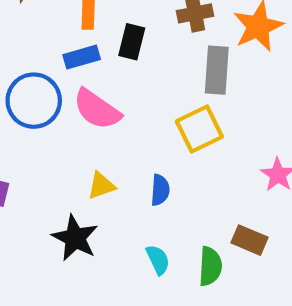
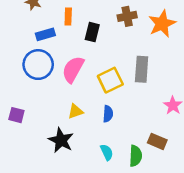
blue rectangle: (82, 57) -> (45, 34), moved
gray rectangle: (217, 70) -> (142, 69), moved
pink semicircle: (97, 109) -> (73, 69), turned 84
yellow square: (199, 129) -> (110, 80), moved

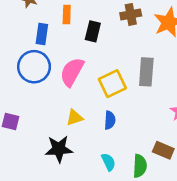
blue rectangle: (45, 34) -> (42, 34), turned -66
black star: (61, 140) -> (59, 149), turned -30

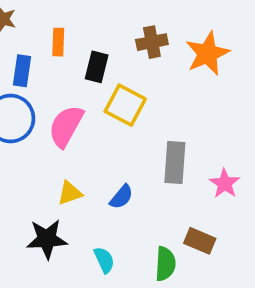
gray rectangle: (146, 72) -> (175, 162), moved
yellow square: (112, 84) -> (125, 105), moved, turned -36
blue semicircle: (110, 120) -> (121, 197), turned 36
cyan semicircle: (108, 162) -> (104, 260), moved

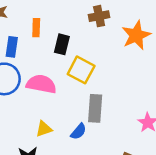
brown cross: (152, 42) -> (99, 16), moved
pink semicircle: (66, 126) -> (41, 84), turned 72
gray rectangle: (175, 162) -> (95, 108), moved

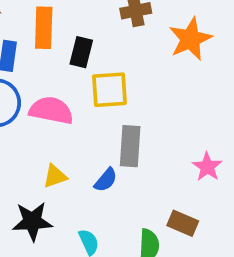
orange rectangle: (36, 28) -> (44, 28), size x1.5
yellow square: (81, 70) -> (109, 90), turned -32

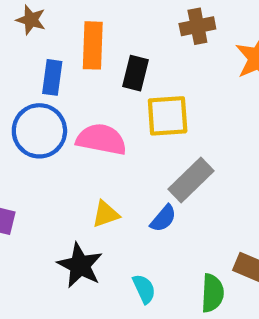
gray rectangle: (130, 146) -> (191, 180), turned 42
black star: (32, 221) -> (80, 265), turned 30

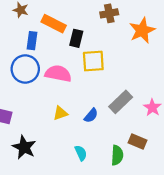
orange rectangle: (93, 45) -> (54, 24), turned -65
gray rectangle: (191, 180) -> (121, 102), moved
black star: (80, 265) -> (24, 147), moved

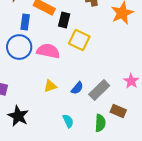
yellow square: (93, 61) -> (79, 40), turned 30
gray rectangle: (121, 102) -> (99, 90), moved

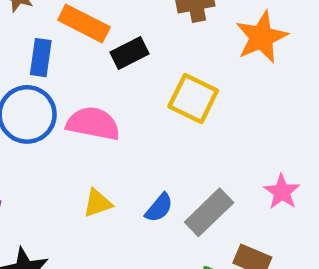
black rectangle: (64, 20) -> (129, 53), turned 49
yellow square: (79, 40) -> (193, 99), moved

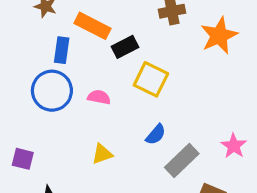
yellow square: (193, 99) -> (151, 79), moved
pink semicircle: (93, 124) -> (99, 97), size x0.6
blue semicircle: (159, 208) -> (156, 134), moved

